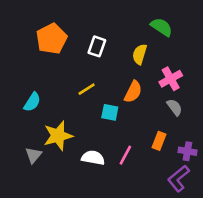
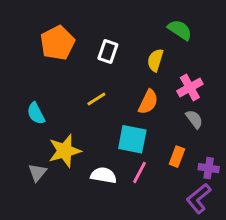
cyan semicircle: (32, 102) -> (36, 113), turned 120
cyan square: (110, 112) -> (132, 139), moved, size x1.5

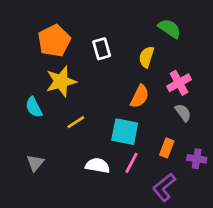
white rectangle: (108, 51) -> (102, 49), turned -35
yellow line: (96, 99) -> (76, 122), moved
yellow star: (65, 151) -> (61, 81), moved
purple L-shape: (199, 198) -> (164, 187), moved

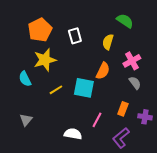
cyan square: (125, 132) -> (84, 88), moved
white semicircle: (98, 166) -> (73, 134), moved

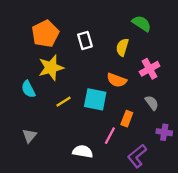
orange semicircle: (103, 71) -> (117, 80), turned 84
gray semicircle: (135, 83) -> (152, 103), moved
orange rectangle: (123, 109) -> (127, 119), moved

